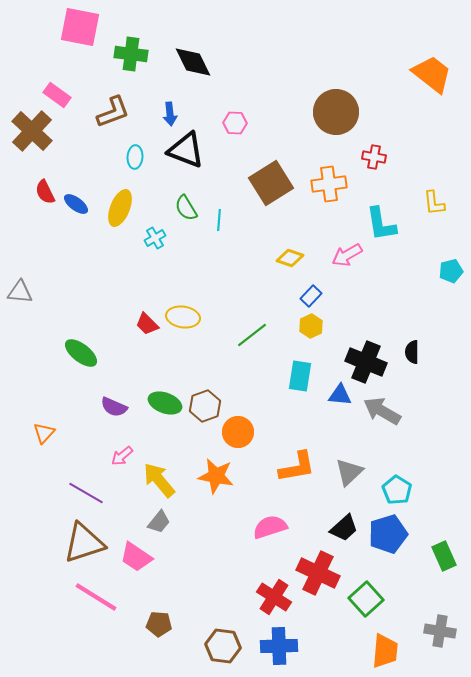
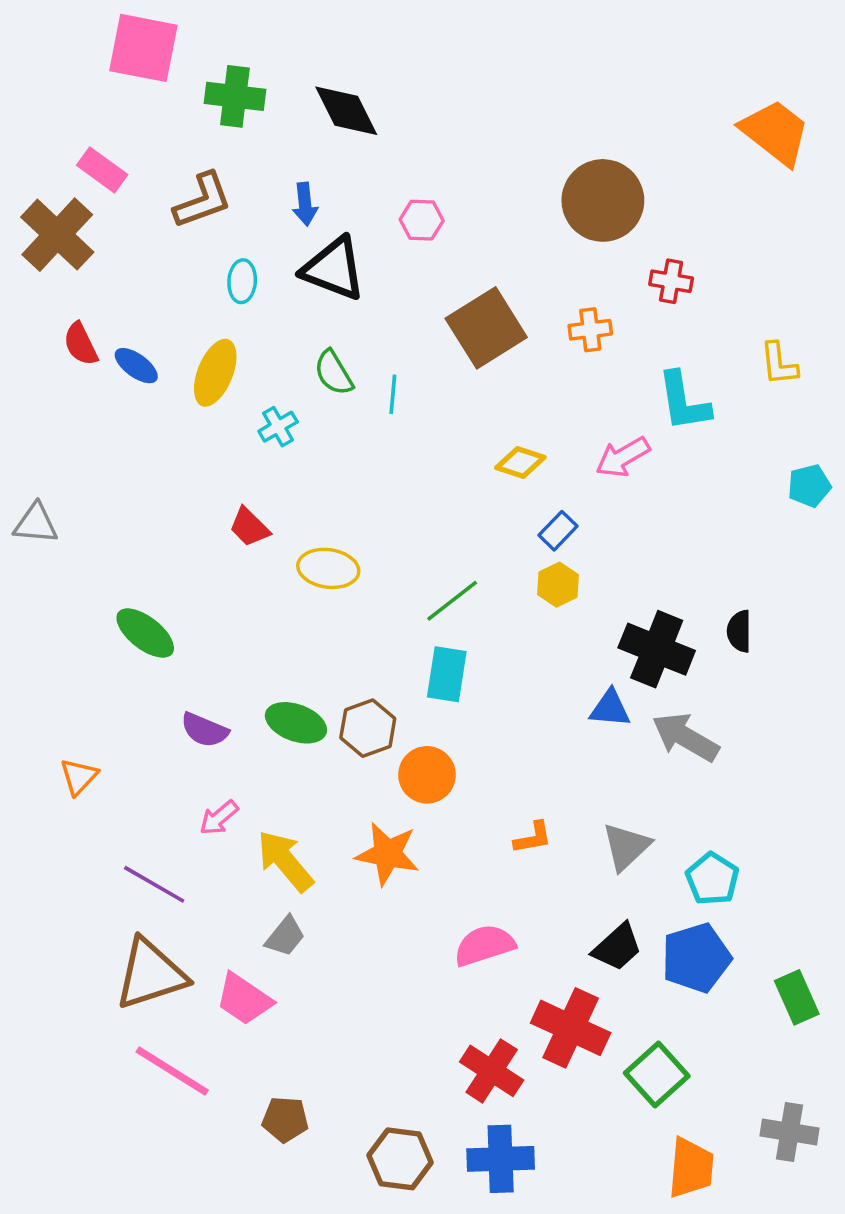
orange cross: (329, 184) -> (590, 330), size x0.7
red trapezoid: (147, 324) -> (249, 527), moved
cyan rectangle: (300, 376) -> (447, 674), moved
orange L-shape: (297, 467) -> (533, 838), size x0.6

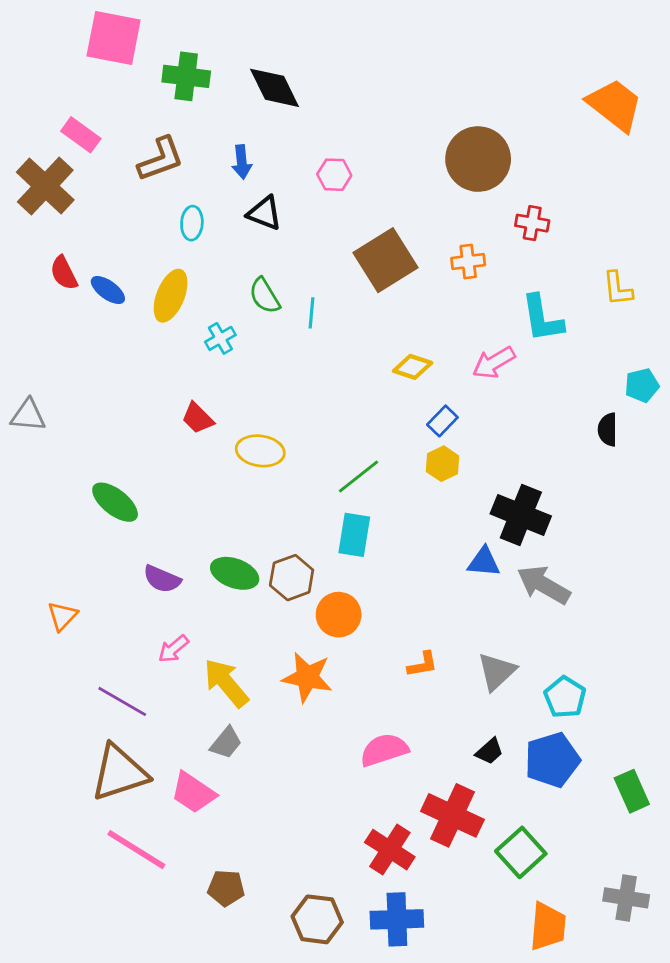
black triangle: (334, 269) -> (265, 213), size x0.7
black semicircle: (739, 631) -> (608, 430), moved
black trapezoid: (617, 947) -> (489, 751), size x0.7

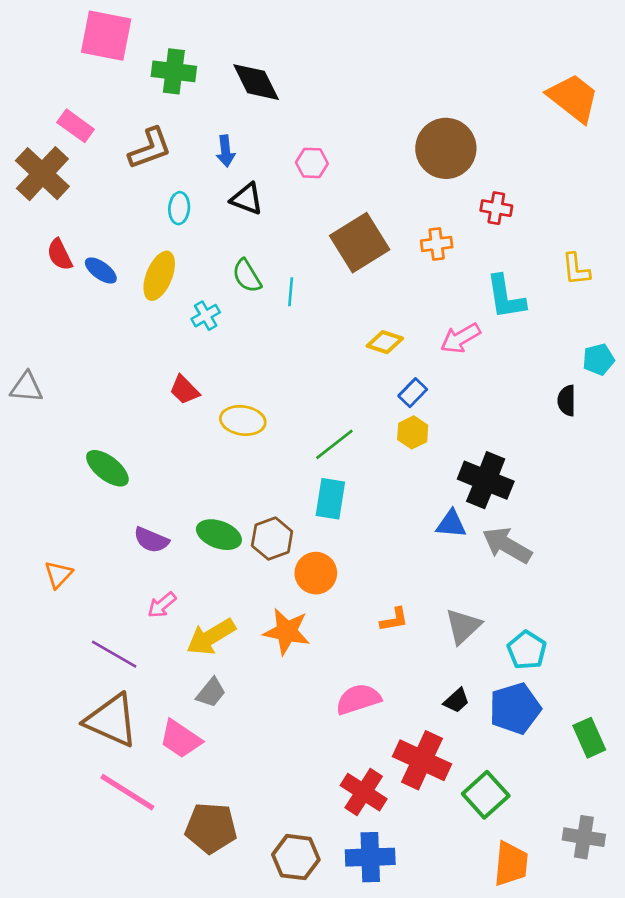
yellow arrow: (226, 683) -> (211, 637), turned -81
brown triangle: (119, 773) -> (111, 720), turned 42
brown pentagon: (226, 888) -> (211, 828), size x1.5

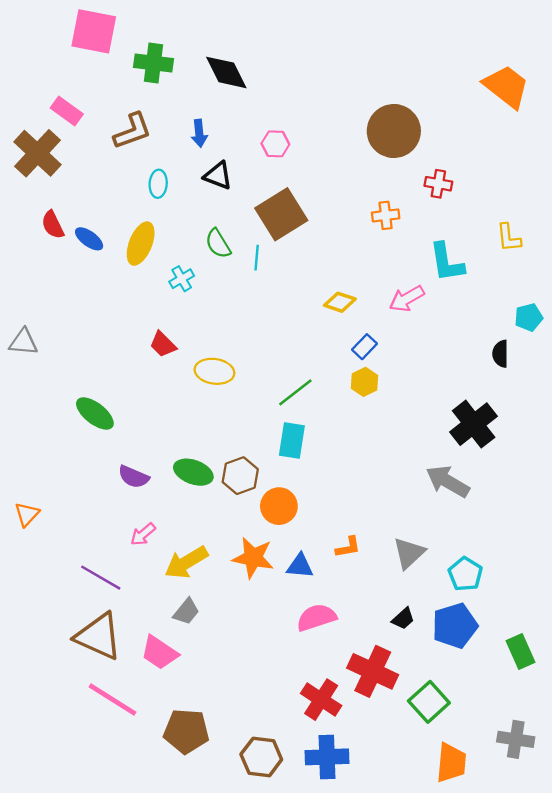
brown square: (360, 243) -> (281, 214), moved
black cross: (486, 480) -> (474, 424), moved, turned 30
blue triangle: (451, 524) -> (300, 566), moved
orange triangle: (58, 574) -> (27, 514), moved

